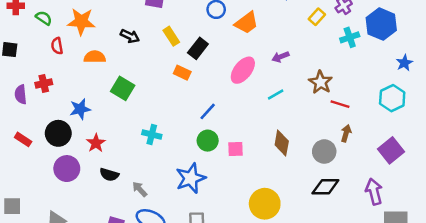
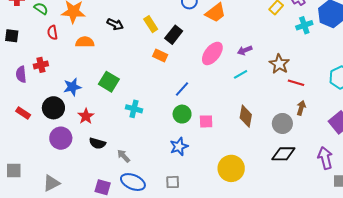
purple arrow: (280, 57) -> (245, 50), moved
green square: (123, 88) -> (109, 82), moved
blue star: (191, 178) -> (179, 146), moved, size x0.7

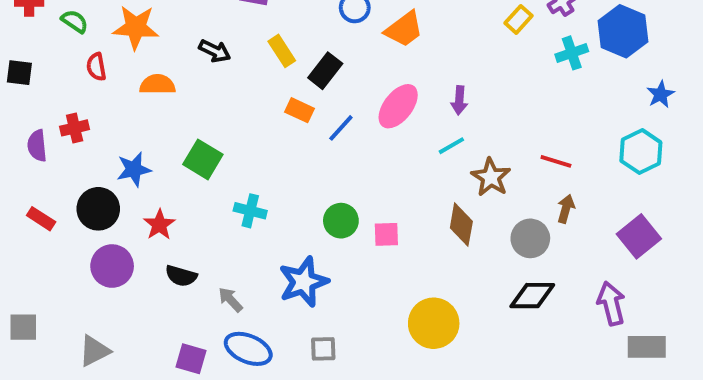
purple arrow: (245, 50) -> (459, 100), turned -64
brown star: (279, 64) -> (491, 177), moved
blue line: (182, 89) -> (341, 128), moved
blue star: (179, 146) -> (303, 282), moved, size x1.4

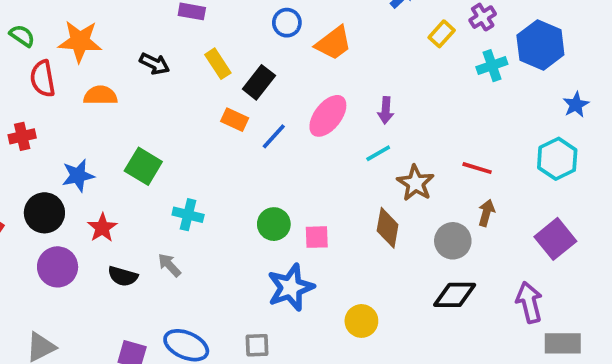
red semicircle: (96, 67) -> (43, 79), size x1.4
blue star: (303, 282) -> (291, 287), moved
gray arrow: (230, 300) -> (169, 265), moved
yellow circle: (434, 323) -> (361, 321), size x0.7

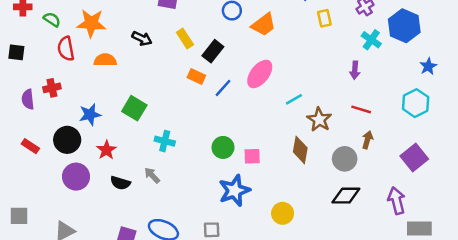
yellow rectangle: (442, 34) -> (324, 18), moved, turned -54
cyan cross: (492, 66) -> (371, 40), turned -36
purple arrow: (386, 110) -> (355, 70), moved

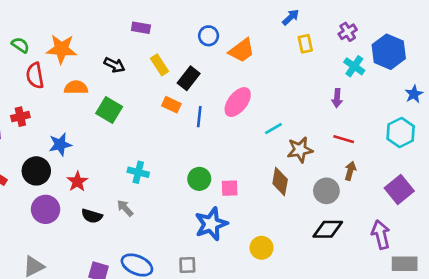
blue line: (223, 88) -> (199, 117), turned -36
green square: (134, 108) -> (109, 110), moved
brown star: (319, 120) -> (300, 150), turned 30

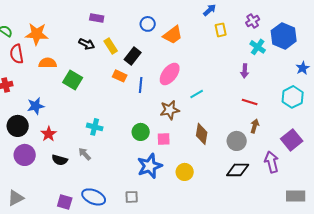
black arrow: (114, 65) -> (87, 44), moved
brown star: (300, 150) -> (170, 110), moved
purple arrow: (381, 235) -> (272, 162), moved
yellow circle: (262, 248) -> (185, 172), moved

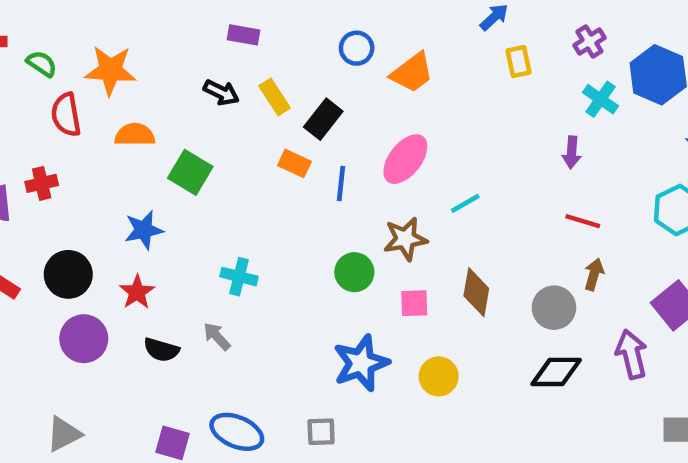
blue star: (36, 106) -> (144, 230), moved
green circle: (141, 132) -> (354, 272), moved
pink square: (164, 139) -> (414, 303), moved

